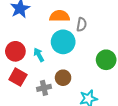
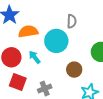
orange semicircle: (60, 16) -> (28, 31), moved
brown circle: (63, 78) -> (74, 70), moved

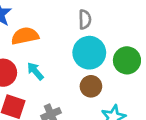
cyan circle: (56, 41) -> (89, 53), moved

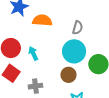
orange semicircle: (25, 36) -> (42, 20), moved

